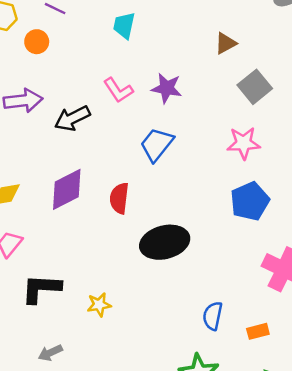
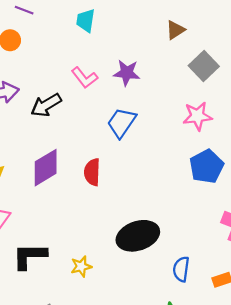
black ellipse: (165, 242) -> (138, 236), moved

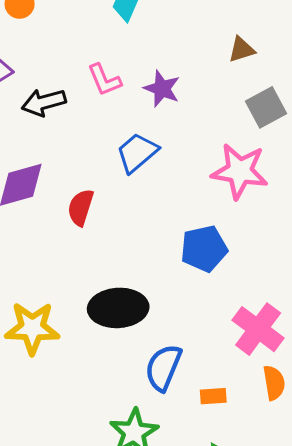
pink star: (197, 116) -> (240, 171), size x1.4
blue pentagon: (207, 167) -> (204, 249), moved
yellow star: (81, 266) -> (32, 328), size x1.8
blue semicircle: (181, 269) -> (163, 367), size x1.4

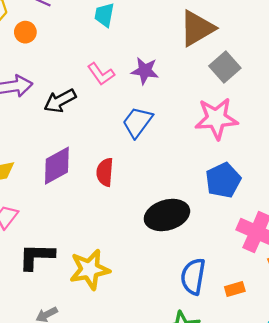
brown triangle: (242, 49) -> (197, 28), size x1.8
blue pentagon: (204, 249) -> (223, 180), moved
black ellipse: (118, 308) -> (167, 215), moved

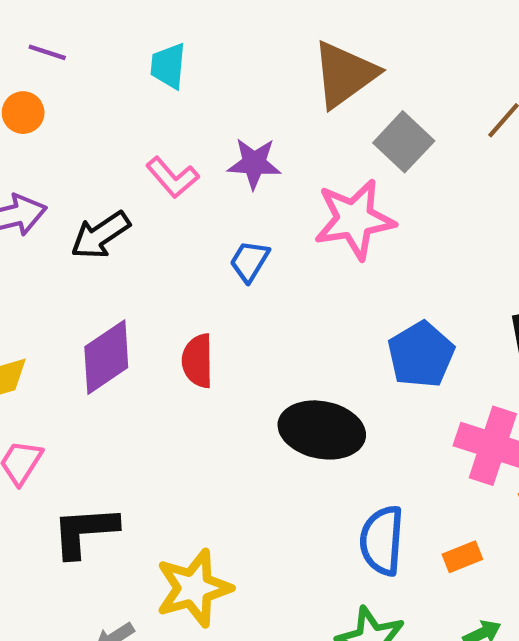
pink star: (216, 118) -> (354, 219), moved
blue trapezoid: (137, 122) -> (249, 261), size x0.7
black ellipse: (167, 215) -> (322, 430), turned 33
yellow star: (90, 269) -> (194, 588), moved

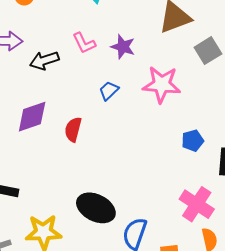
gray square: (404, 142) -> (208, 51), moved
blue pentagon: (421, 355) -> (193, 141), moved, size x0.7
black ellipse: (322, 430) -> (96, 208), moved

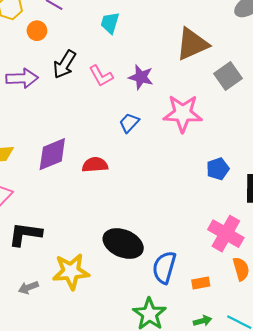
black arrow: (44, 60) -> (65, 64), moved, turned -36
red semicircle: (73, 129) -> (95, 165), turned 75

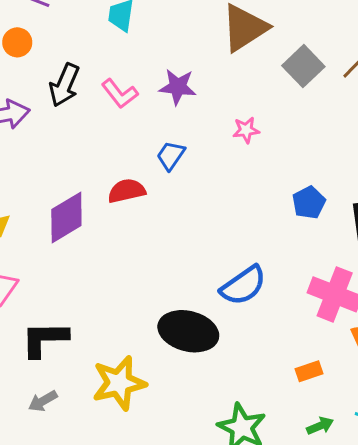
pink star: (183, 113) -> (246, 130), size x0.5
red semicircle: (95, 165) -> (127, 191), moved
blue semicircle: (164, 267) -> (243, 286), moved, turned -132
gray arrow: (28, 287) -> (43, 401), moved

